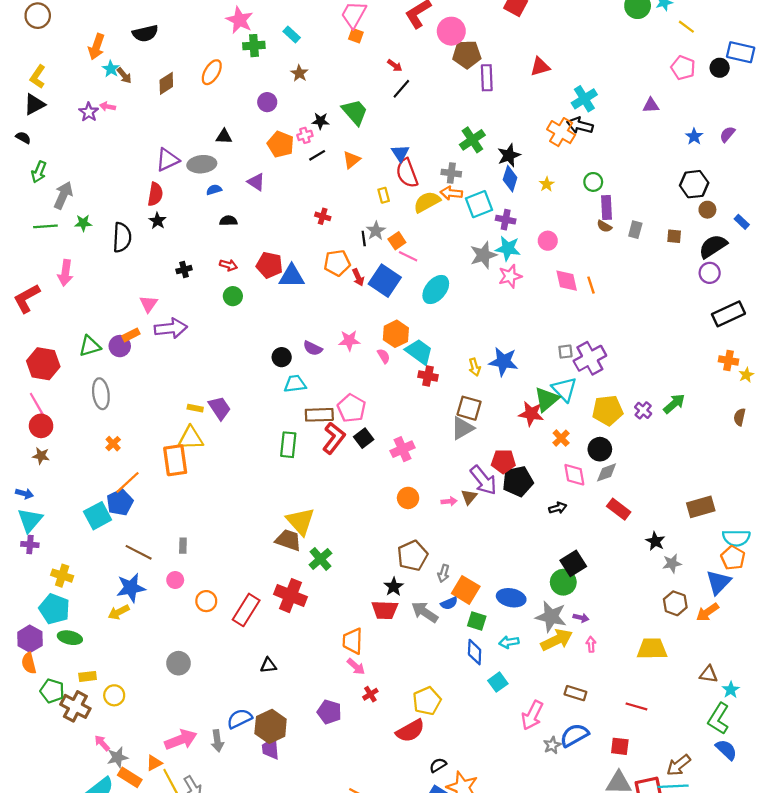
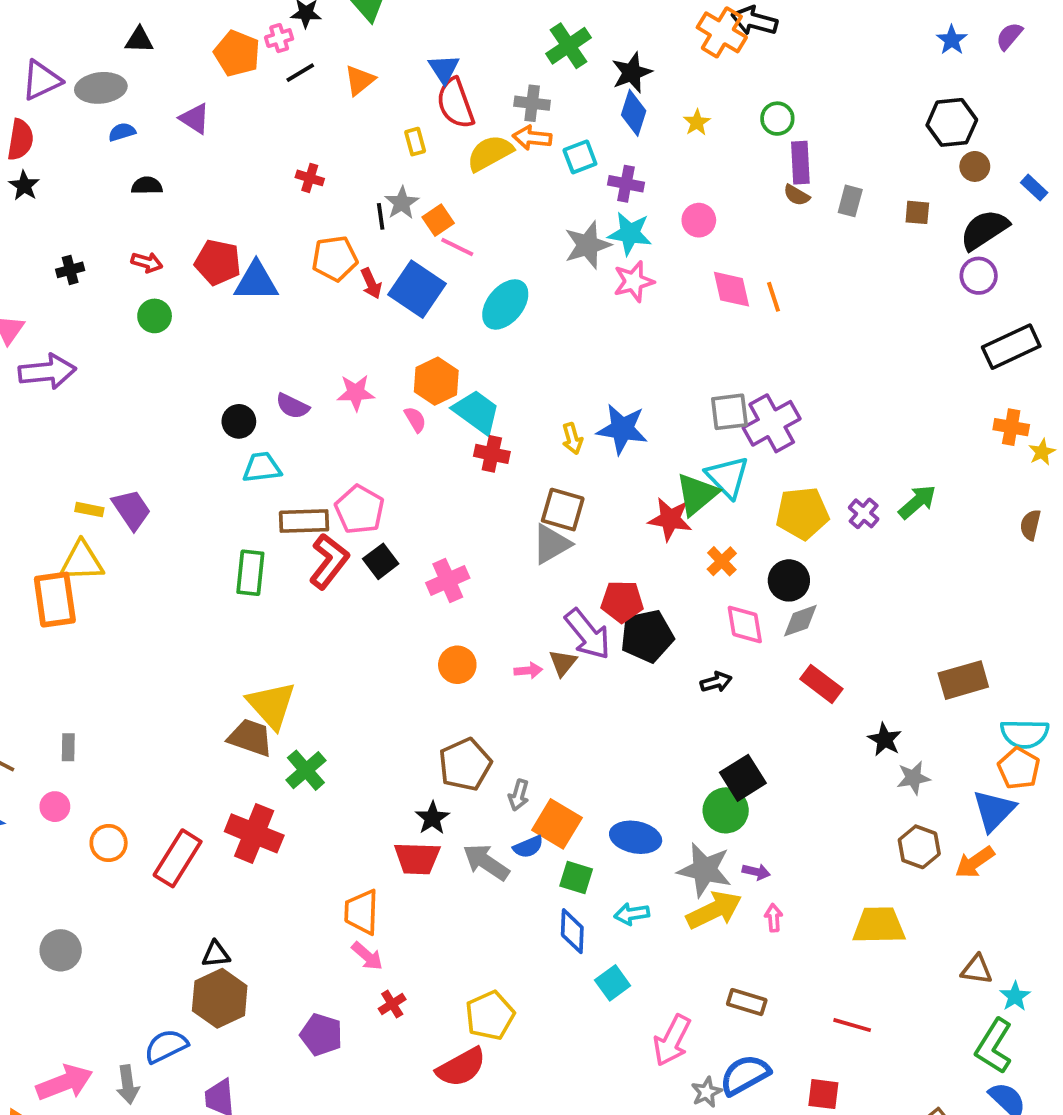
cyan square: (479, 204) -> (580, 157), size x0.7
gray square: (565, 352) -> (729, 412), size x1.5
brown hexagon: (271, 726) -> (220, 998), moved

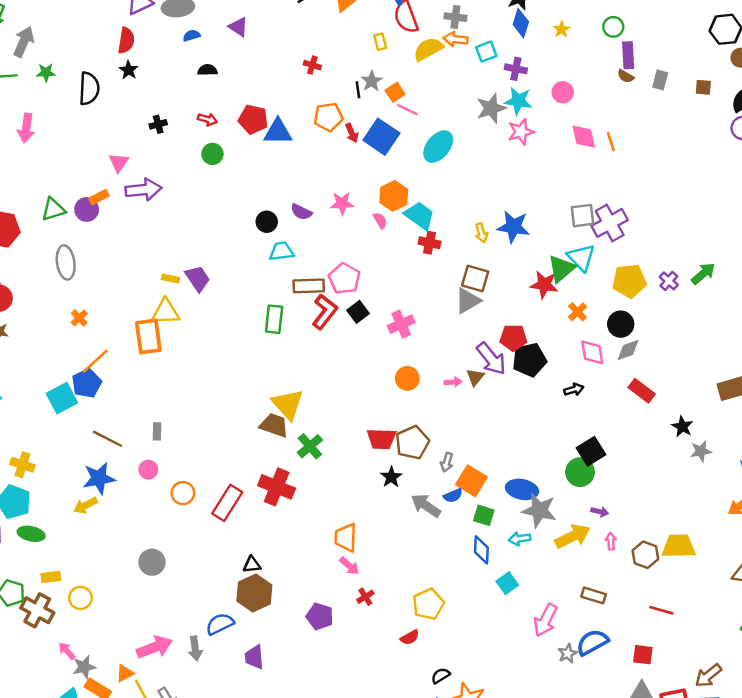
brown hexagon: (919, 847) -> (645, 555), moved
red trapezoid: (417, 858) -> (381, 439), moved
gray star: (705, 870) -> (539, 510), moved
red semicircle: (461, 1067) -> (410, 637), size x0.6

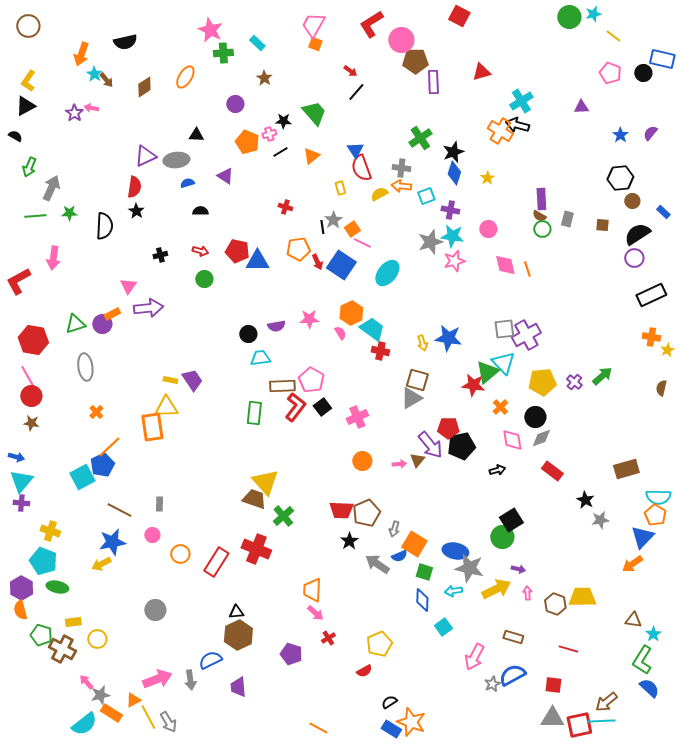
green circle: (613, 27) -> (542, 229), moved
yellow semicircle: (428, 49) -> (379, 194), size x0.7
purple semicircle: (301, 212) -> (276, 326), turned -36

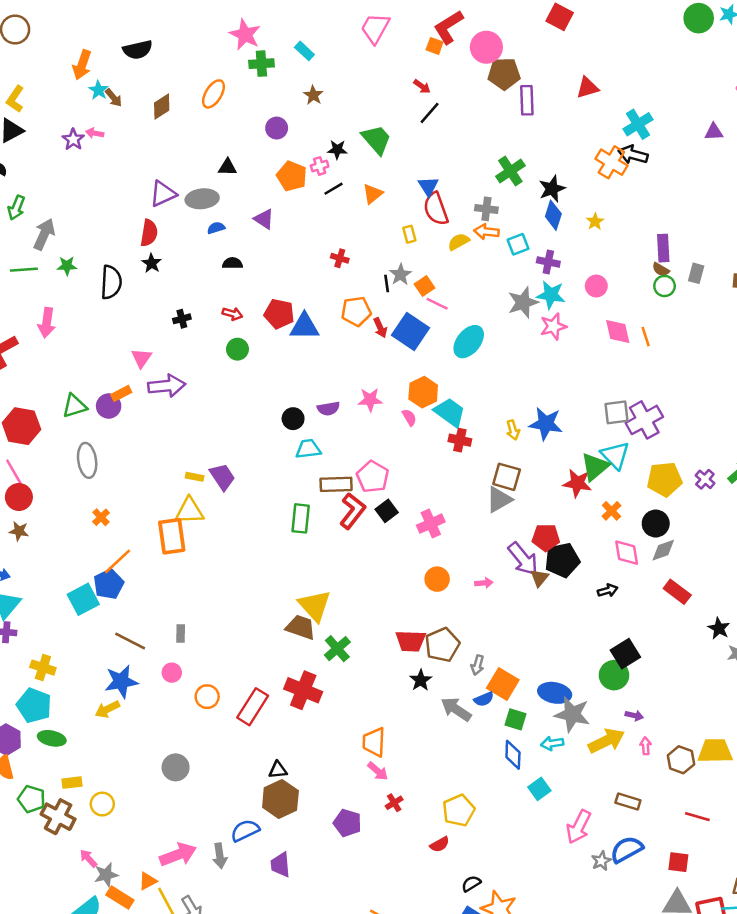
orange square: (315, 44) -> (435, 46), moved
brown triangle: (417, 460) -> (539, 578), moved

